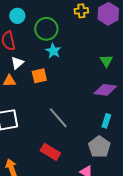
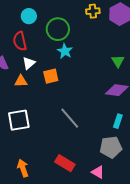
gray pentagon: (99, 147) -> (111, 147), turned 30
red rectangle: (50, 152) -> (65, 163), moved

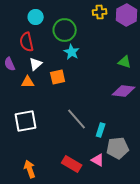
green triangle: (118, 61) -> (125, 62), turned -40
cyan rectangle: (118, 121) -> (101, 130), moved
pink triangle: (98, 172) -> (98, 160), moved

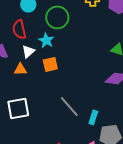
cyan star: (72, 52) -> (46, 40), moved

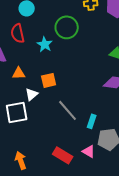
green circle: (57, 17) -> (67, 27), moved
white triangle: (28, 51) -> (32, 94), moved
orange square: (50, 64) -> (49, 80), moved

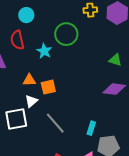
orange triangle: (19, 73) -> (29, 80), moved
gray line: (68, 110) -> (55, 123), moved

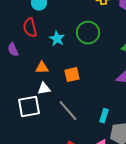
green circle: (66, 34) -> (88, 33), moved
orange square: (48, 87) -> (72, 75), moved
white triangle: (31, 101) -> (44, 89), turned 32

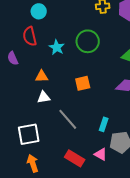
orange square: (72, 75) -> (83, 83), moved
white square: (29, 107) -> (29, 134), moved

